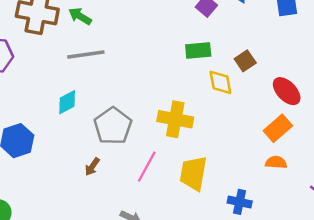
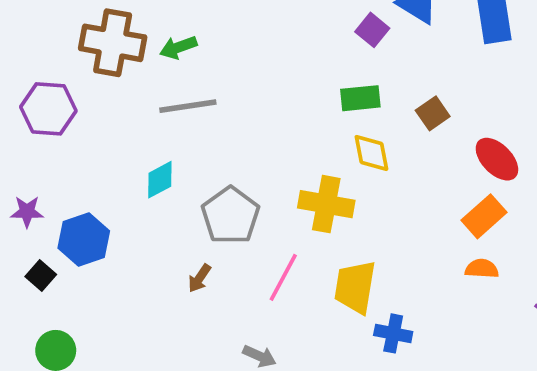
green arrow: (80, 16) -> (178, 47), turned -50
yellow diamond: (220, 82) -> (371, 153), moved
blue cross: (240, 202) -> (393, 333), moved

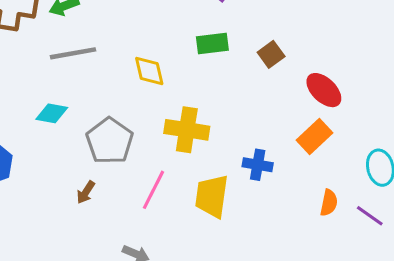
yellow diamond: (371, 153) -> (149, 71), moved
cyan diamond: (160, 180) -> (52, 113), turned 40
orange semicircle: (482, 269) -> (329, 203), moved, turned 100
blue cross: (393, 333) -> (258, 165), moved

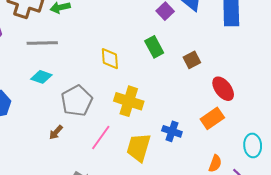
green rectangle: (212, 44) -> (154, 47), turned 60
gray line: (73, 53) -> (42, 43), moved

